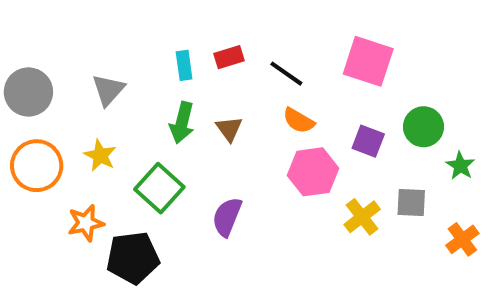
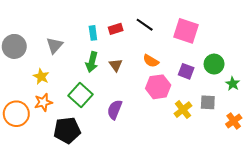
black line: (286, 74) -> (145, 25), moved
yellow star: (100, 155) -> (41, 76), moved
orange circle: (37, 166) -> (16, 114), moved
orange star: (86, 223) -> (43, 102), moved

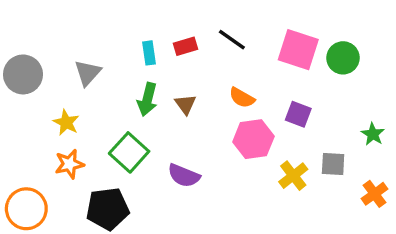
green circle: (214, 64) -> (343, 58), moved
purple semicircle: (115, 110) -> (184, 176), turned -90
orange circle: (16, 114) -> (26, 209), moved

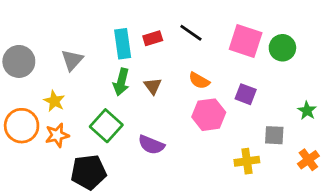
cyan rectangle: (149, 53) -> (123, 44), size x1.5
yellow cross: (293, 176) -> (247, 161), moved, turned 30
orange circle: (26, 209) -> (22, 126), moved

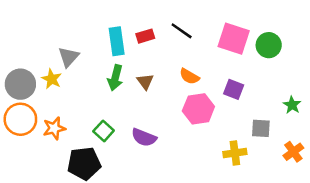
gray circle: (19, 61) -> (20, 84), moved
yellow star: (54, 101) -> (52, 79), moved
green square: (106, 126) -> (104, 131), moved, size x0.7

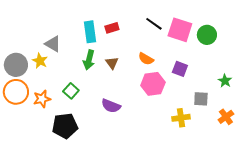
black line: (182, 31) -> (154, 24), moved
gray triangle: (68, 57) -> (53, 44), turned -42
green square: (104, 131) -> (71, 91), moved

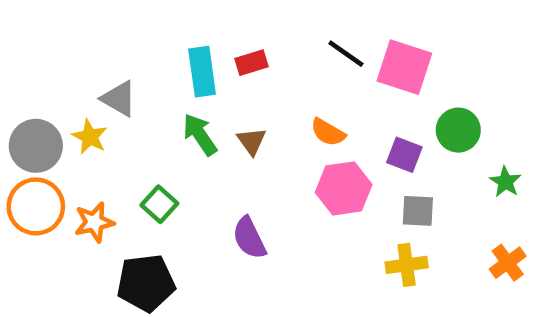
green circle: (207, 35) -> (458, 130), moved
green arrow: (89, 60) -> (200, 135), turned 132
gray square: (201, 99) -> (418, 211), moved
purple semicircle: (111, 106) -> (249, 238), turned 42

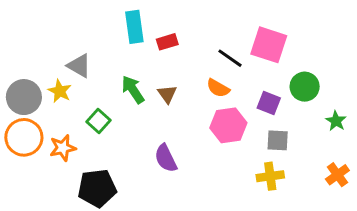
black line: (346, 54) -> (230, 58), moved
cyan rectangle: (202, 72) -> (134, 27), moved
green square: (159, 204) -> (99, 121), moved

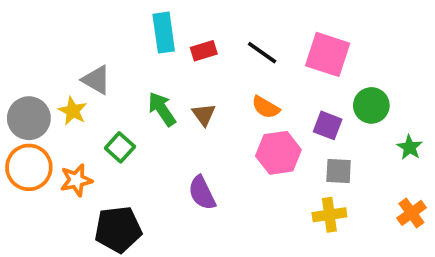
black line: (230, 58) -> (262, 53), moved

